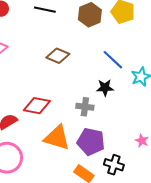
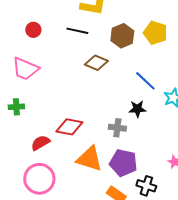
brown diamond: (58, 56) -> (96, 63), moved

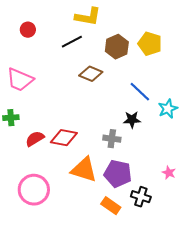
red circle: (33, 30) -> (28, 30), moved
black line: (77, 31) -> (72, 42), turned -40
red semicircle: (40, 143) -> (35, 139), moved

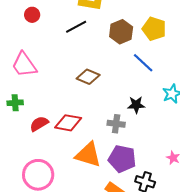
brown diamond: (91, 74) -> (88, 77), moved
pink trapezoid: (20, 80) -> (24, 65), turned 32
blue line: (140, 92) -> (143, 63), moved

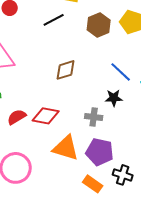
blue line: (143, 63) -> (121, 72), moved
brown diamond: (88, 77) -> (66, 70), turned -40

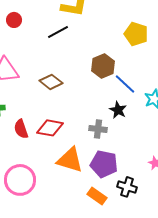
brown hexagon: (99, 25) -> (103, 66), moved
brown diamond: (66, 70) -> (51, 82), moved, turned 55
black star: (114, 98) -> (118, 110), turned 30
red semicircle: (17, 117) -> (21, 129), turned -78

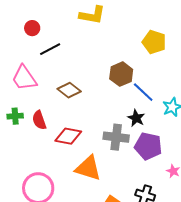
black line: (58, 32) -> (50, 49), moved
red semicircle: (21, 129) -> (39, 120), moved
gray cross: (98, 129) -> (116, 137), size x1.4
purple pentagon: (104, 164) -> (148, 146), moved

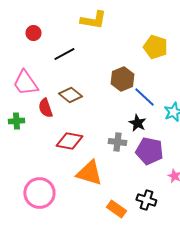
black line: (50, 49) -> (64, 54), moved
red semicircle: (39, 120) -> (45, 108), moved
gray cross: (116, 137) -> (117, 142), size x0.7

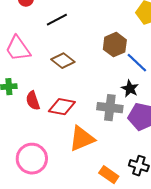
red semicircle: (45, 108) -> (33, 101), moved
gray cross: (117, 142) -> (110, 108), size x1.4
orange triangle: (89, 173) -> (82, 139), turned -40

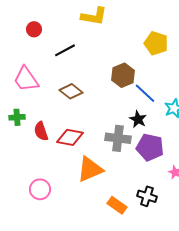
pink circle: (32, 159) -> (40, 189), size x0.7

